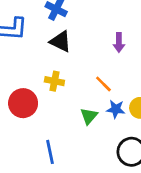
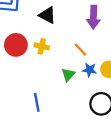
purple arrow: (119, 42) -> (93, 17), size x1.5
red circle: (23, 103) -> (16, 45), moved

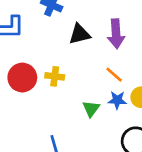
black triangle: (47, 15) -> (79, 34), moved, turned -36
orange line: (80, 50) -> (114, 75), moved

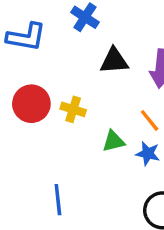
green triangle: (91, 109) -> (113, 141), moved, turned 30

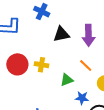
blue star: (148, 154) -> (82, 98), moved

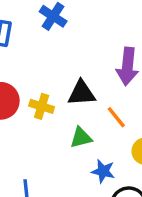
black triangle: (61, 34) -> (82, 93), moved

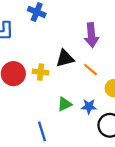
green triangle: (81, 138) -> (65, 104), moved

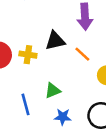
blue star: (89, 106) -> (63, 117), moved
blue line: (42, 131) -> (25, 104), moved

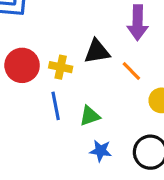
blue line: (25, 104) -> (56, 106), moved

